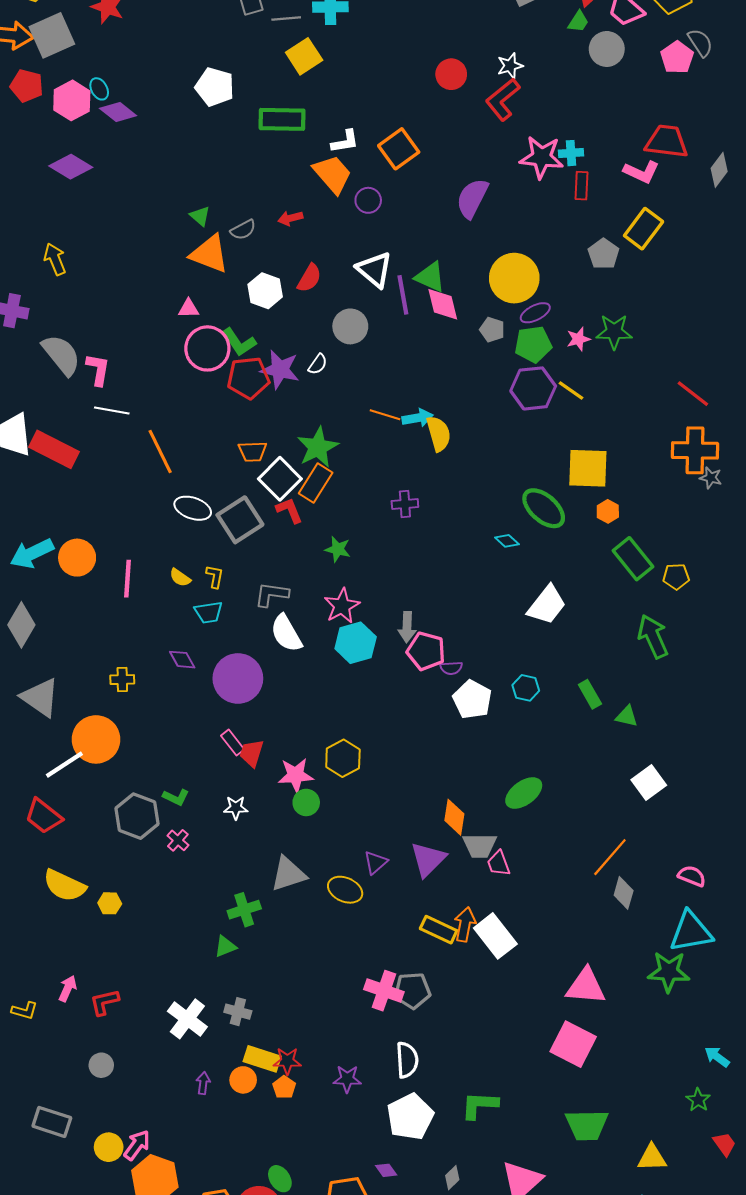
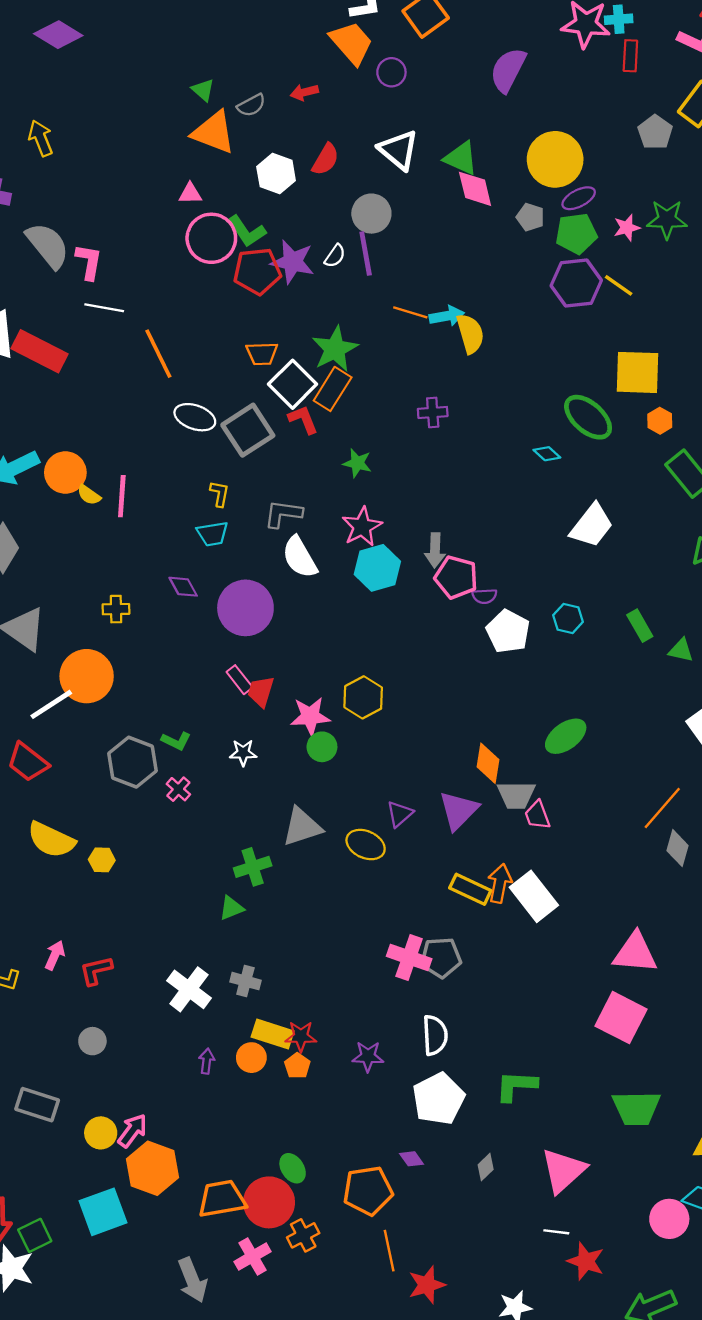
purple line: (403, 295) -> (366, 254), moved
yellow semicircle: (180, 578) -> (89, 495), moved

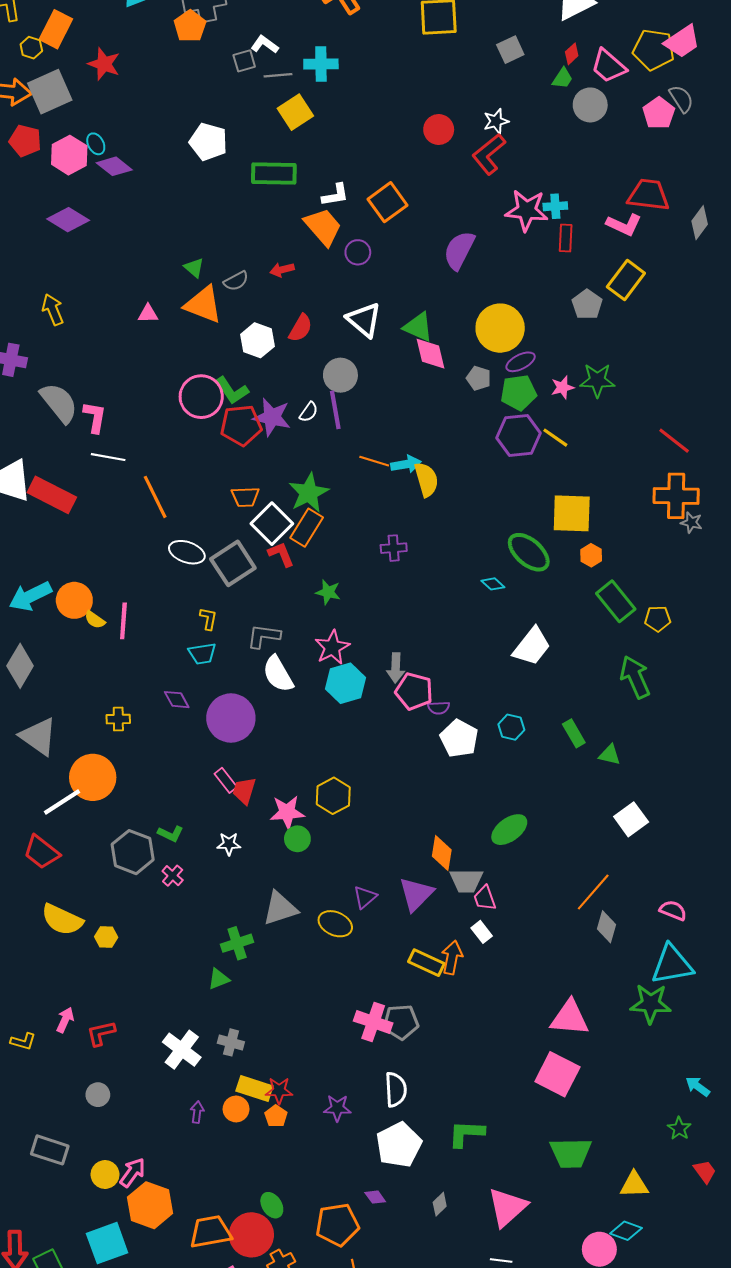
pink triangle: (190, 194) -> (148, 314), moved
white rectangle: (534, 896) -> (482, 932), moved, size x0.5

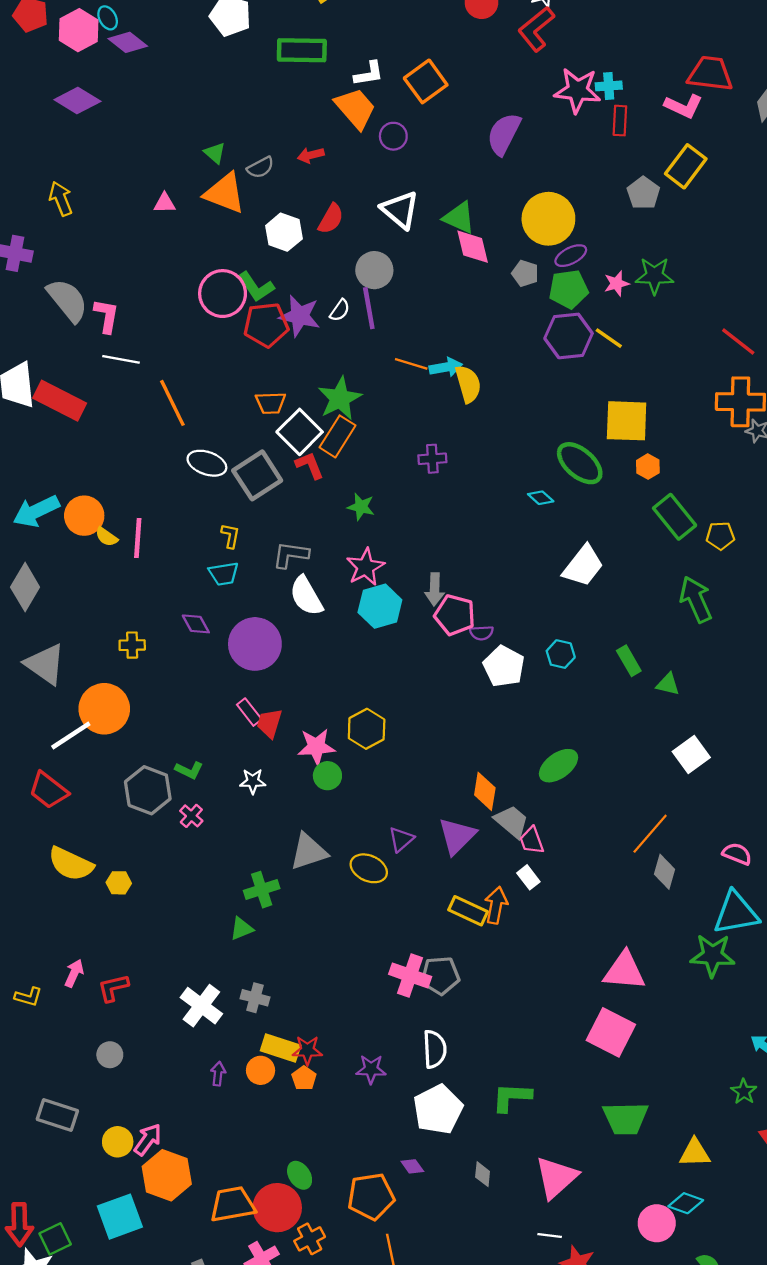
gray trapezoid: (466, 881) -> (512, 821), turned -140
gray diamond: (440, 1204) -> (483, 1174), turned -40

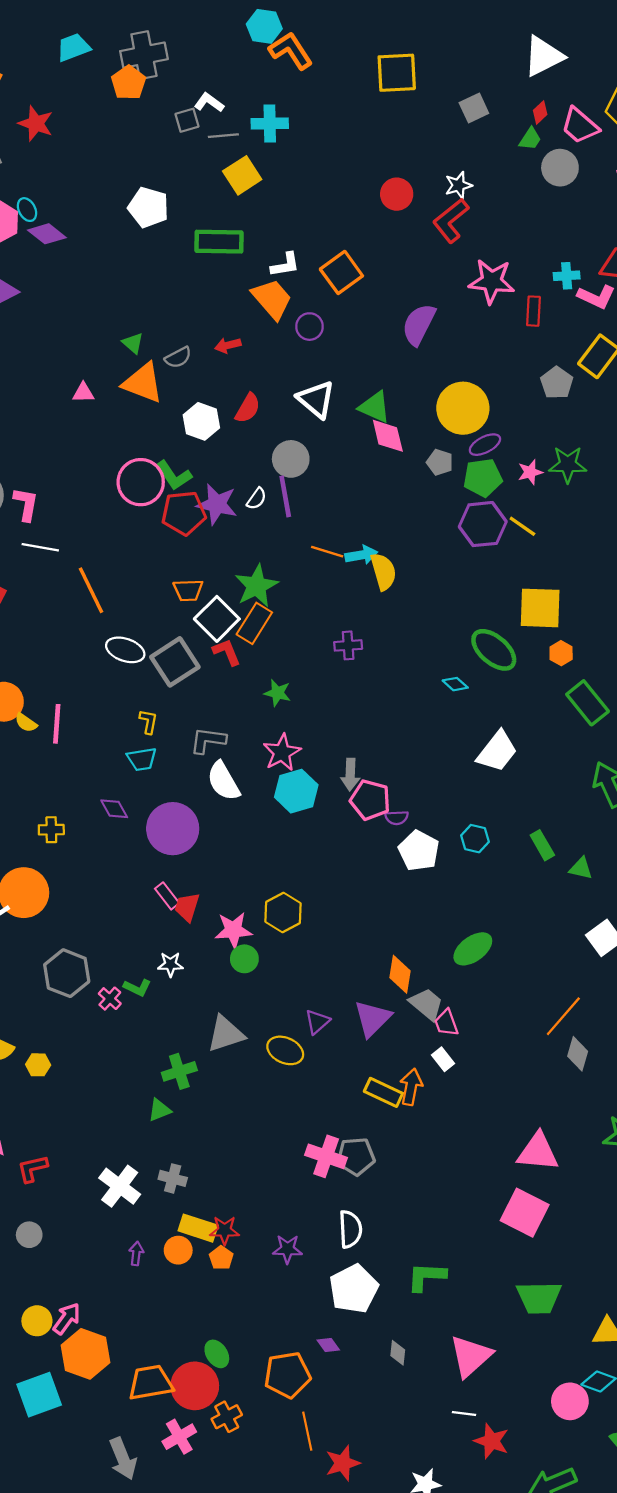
cyan cross: (609, 86) -> (567, 276), moved
green L-shape: (189, 770) -> (137, 988), moved

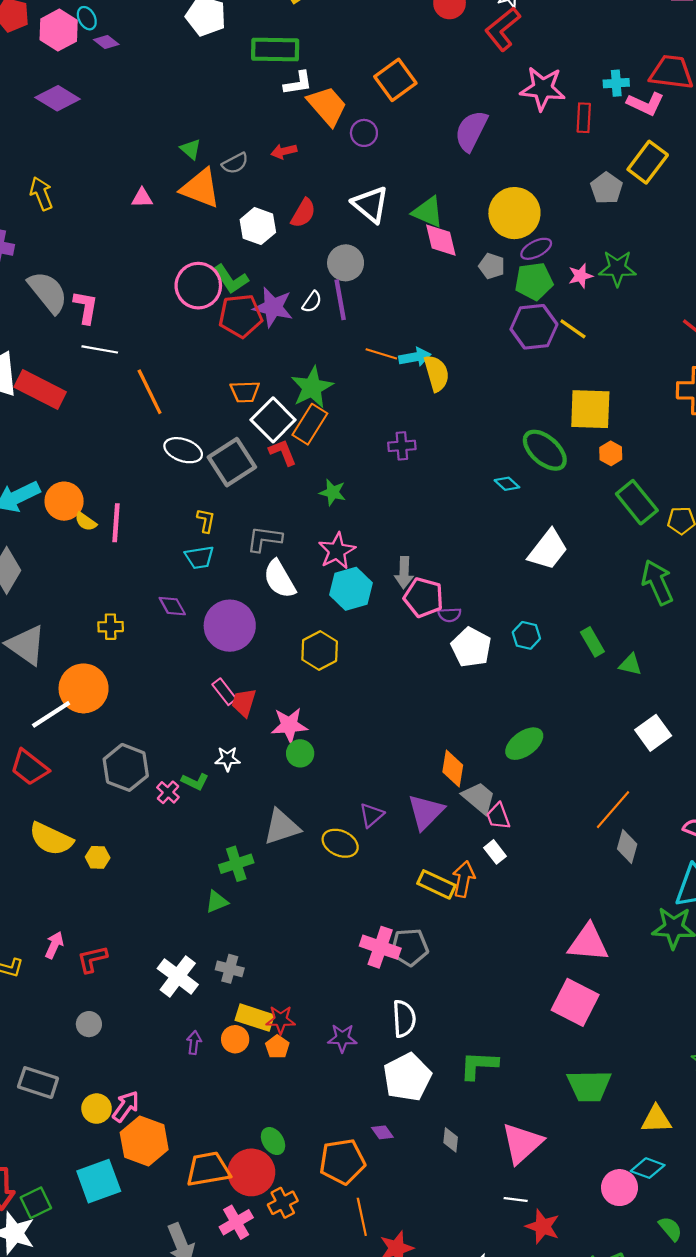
purple diamond: (47, 234) -> (106, 42), size x0.7
white L-shape: (285, 265) -> (298, 83), moved
yellow hexagon: (283, 912) -> (320, 651), moved

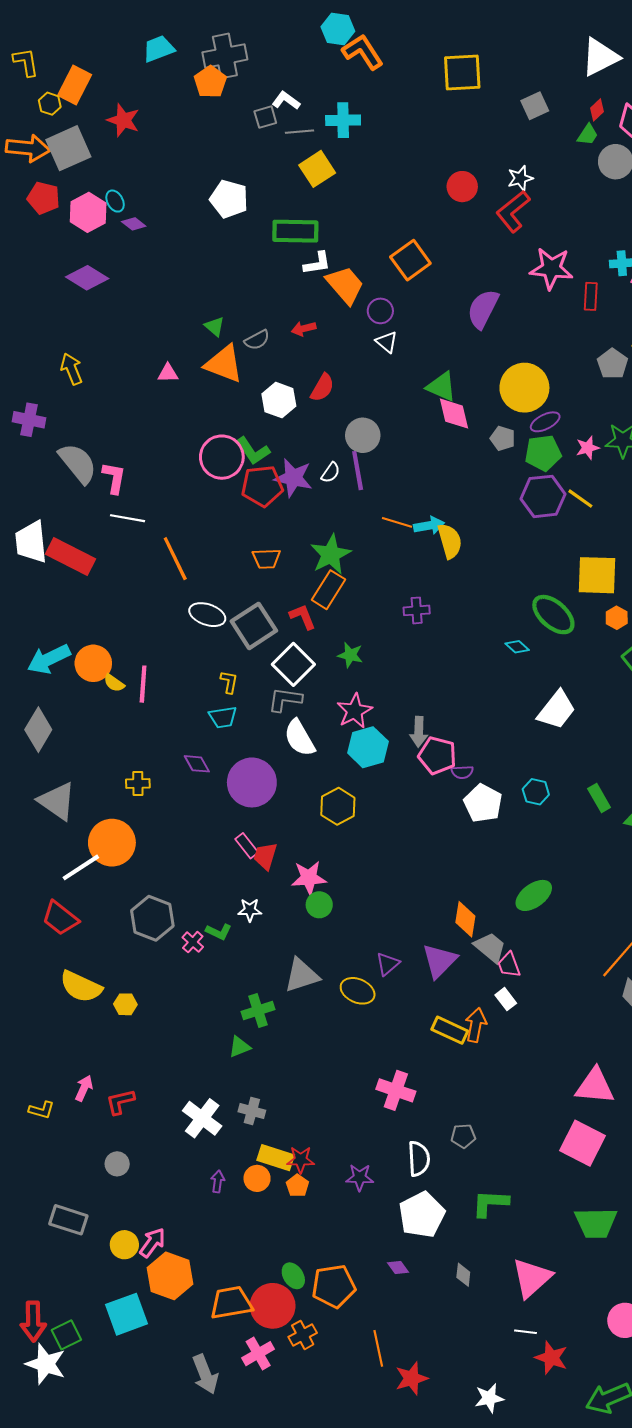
white triangle: (370, 204) -> (387, 342), moved, size x0.6
white square: (273, 420) -> (293, 664), moved
gray pentagon: (409, 947) -> (463, 1136), moved, size x0.7
orange pentagon: (342, 1162) -> (334, 1286), moved

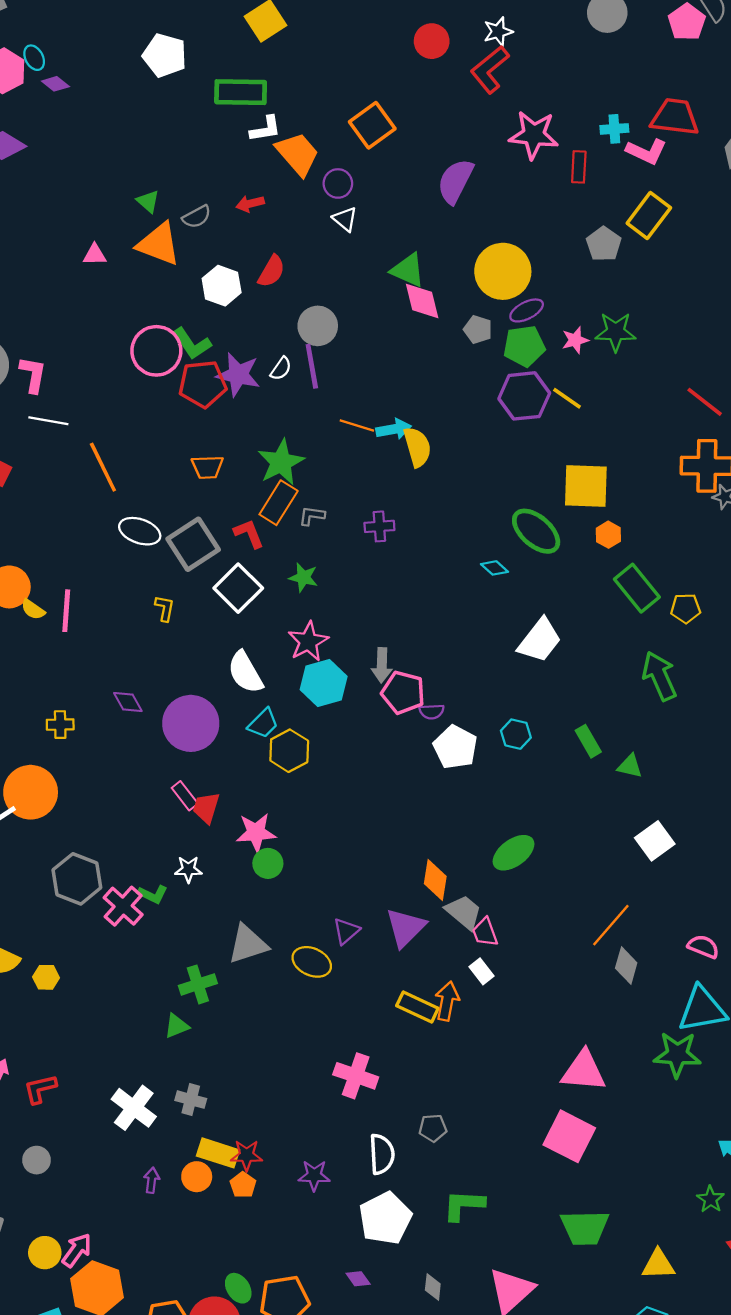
gray L-shape: (285, 700) -> (312, 516), moved, size x0.7
cyan trapezoid: (223, 717) -> (263, 723), moved, turned -36
pink cross: (193, 942) -> (123, 906), size x1.6

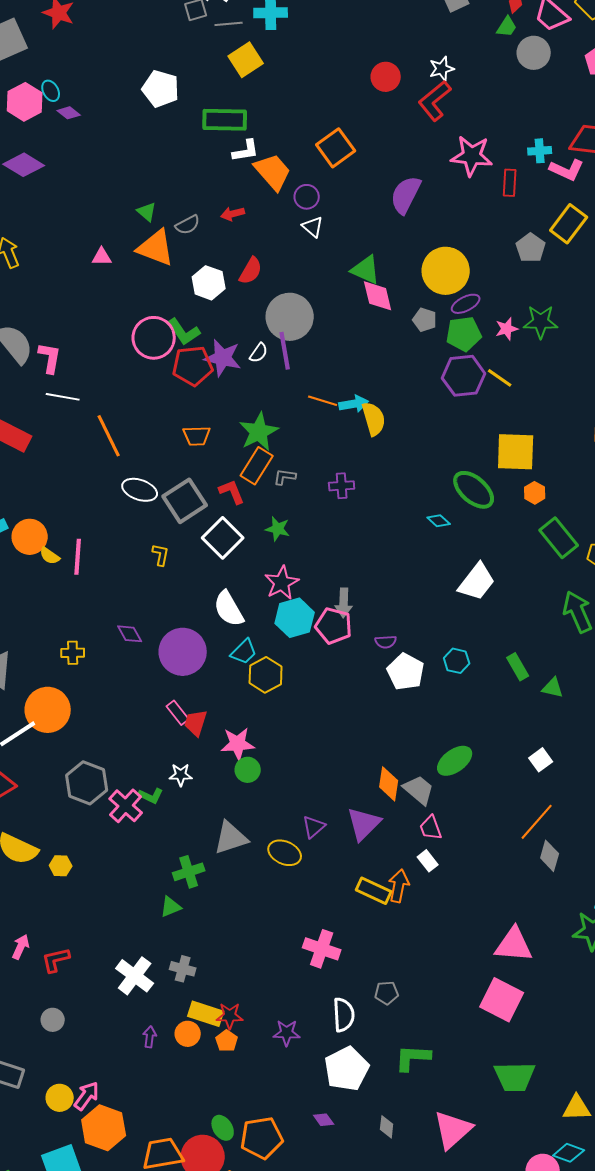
gray circle: (318, 326) -> (290, 317), size x1.4
pink pentagon: (403, 693) -> (334, 626), moved
white square: (655, 841) -> (541, 760), moved, size x0.7
gray trapezoid: (464, 912) -> (419, 790), moved

